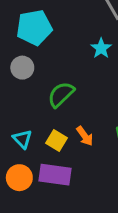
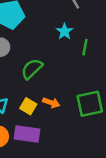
orange arrow: (85, 136) -> (51, 103), turned -35

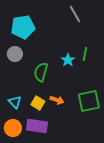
cyan star: (64, 31) -> (68, 60), moved
green semicircle: (32, 69) -> (41, 72), turned -30

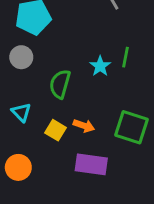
green square: (89, 101) -> (131, 127), turned 30
cyan triangle: (15, 102) -> (21, 112), moved
purple rectangle: (37, 126) -> (91, 164), moved

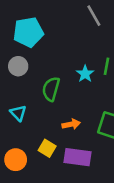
orange arrow: (84, 126) -> (71, 124), turned -30
yellow square: (56, 130) -> (47, 148), moved

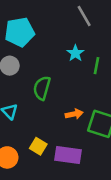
cyan star: (85, 74) -> (75, 53), moved
orange arrow: (71, 124) -> (74, 114), moved

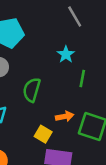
green line: (97, 66) -> (82, 78), moved
yellow square: (38, 146) -> (43, 134), moved

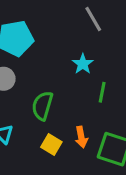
orange arrow: (65, 116) -> (81, 137), turned 90
yellow square: (43, 134) -> (51, 145), moved

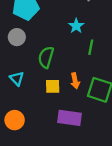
yellow square: (51, 145) -> (53, 86), turned -32

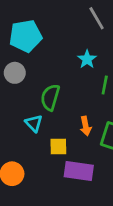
cyan triangle: (17, 79) -> (34, 123), moved
yellow square: (53, 86) -> (58, 146), moved

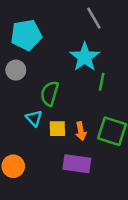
cyan star: (87, 59) -> (85, 57), size x1.6
orange arrow: (86, 126) -> (81, 131), moved
yellow square: (58, 146) -> (57, 129), moved

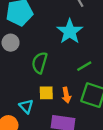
green line: (102, 82) -> (84, 66), moved, turned 48
cyan triangle: (34, 118) -> (26, 106), moved

